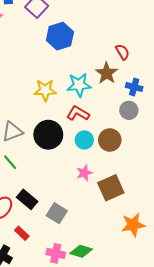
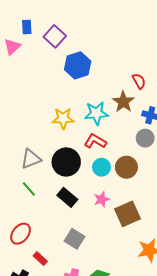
black rectangle: (27, 199) -> (67, 197), moved

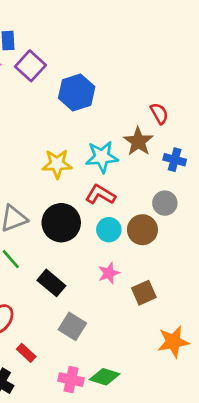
purple square: (55, 36) -> (30, 66), moved
gray circle: (145, 138) -> (165, 203), moved
black rectangle: (67, 197) -> (51, 283), moved
brown square: (127, 214) -> (144, 293), size x0.7

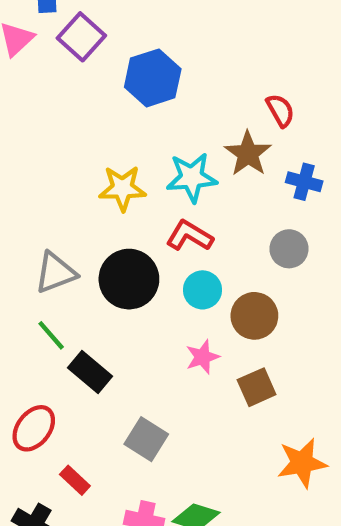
brown circle: (142, 230) -> (254, 316), moved
black rectangle: (51, 283) -> (90, 372), moved

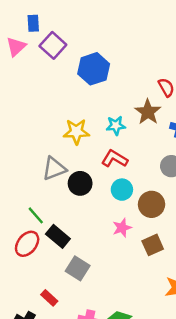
cyan star: (192, 177) -> (116, 126), size x0.7
gray triangle: (55, 273) -> (54, 169), moved
black circle: (129, 279) -> (80, 183), size x0.7
red ellipse: (34, 428) -> (27, 244), moved
gray square: (146, 439) -> (78, 268), moved

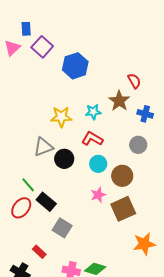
brown square: (153, 245) -> (123, 209), size x1.4

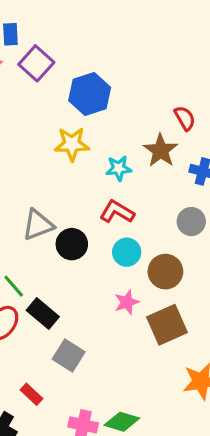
yellow star: (61, 117) -> (72, 144), moved

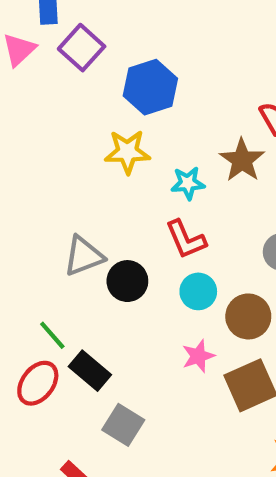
red L-shape: (117, 212) -> (186, 239), turned -144

